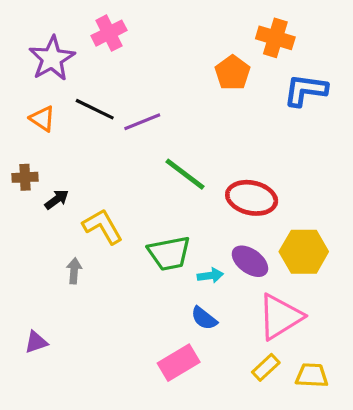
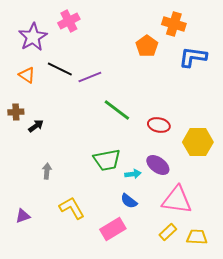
red ellipse: (252, 198) -> (159, 125), size x0.7
yellow L-shape: (103, 226) -> (72, 208), moved
yellow hexagon: (304, 252) -> (198, 142), moved
pink triangle: (280, 317) -> (177, 200), turned 40

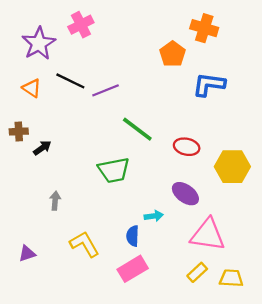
blue L-shape: (193, 57) -> (209, 85), moved
green trapezoid: (107, 160) -> (114, 170), moved
cyan arrow: (133, 174) -> (154, 216), moved
blue semicircle: (129, 201) -> (133, 236), moved, turned 54

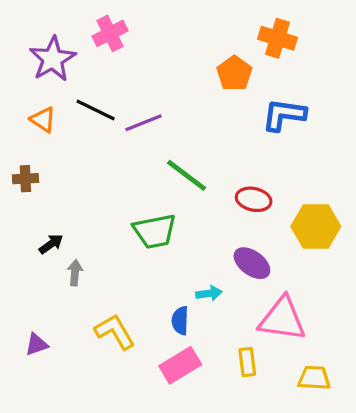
black arrow: (42, 148) -> (51, 244), moved
yellow rectangle: (197, 272) -> (247, 362), moved, turned -54

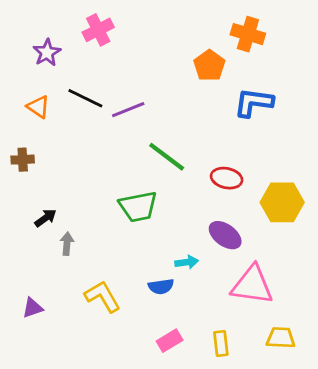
purple star: (53, 59) -> (47, 53), size x0.7
blue semicircle: (180, 321) -> (161, 286), turned -100
yellow rectangle: (247, 362) -> (221, 343), moved
pink rectangle: (180, 365) -> (170, 341), moved, size x0.7

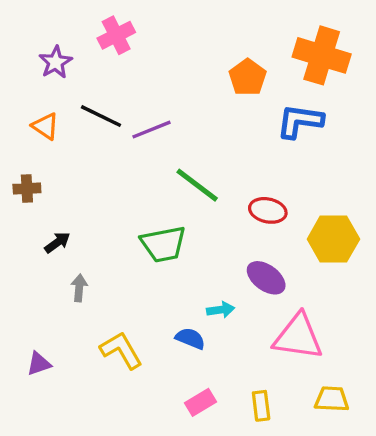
orange cross: (248, 34) -> (322, 55), moved, size x1.4
black arrow: (45, 218) -> (57, 242), moved
blue semicircle: (161, 286) -> (190, 338), turned -150

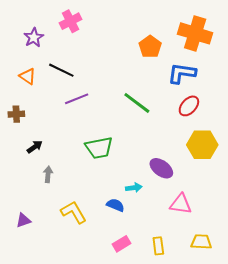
purple line: (152, 130) -> (77, 99), moved
green line: (197, 185) -> (137, 103), moved
red ellipse: (268, 210) -> (189, 106), moved, turned -60
pink triangle: (298, 337) -> (181, 204), size x0.7

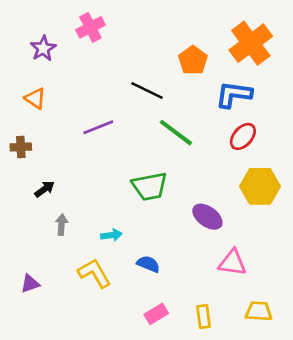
orange cross: (195, 33) -> (251, 43), turned 36
black line: (61, 70) -> (147, 90), moved
green trapezoid: (99, 148) -> (150, 186), moved
cyan arrow: (134, 188) -> (112, 235), moved

